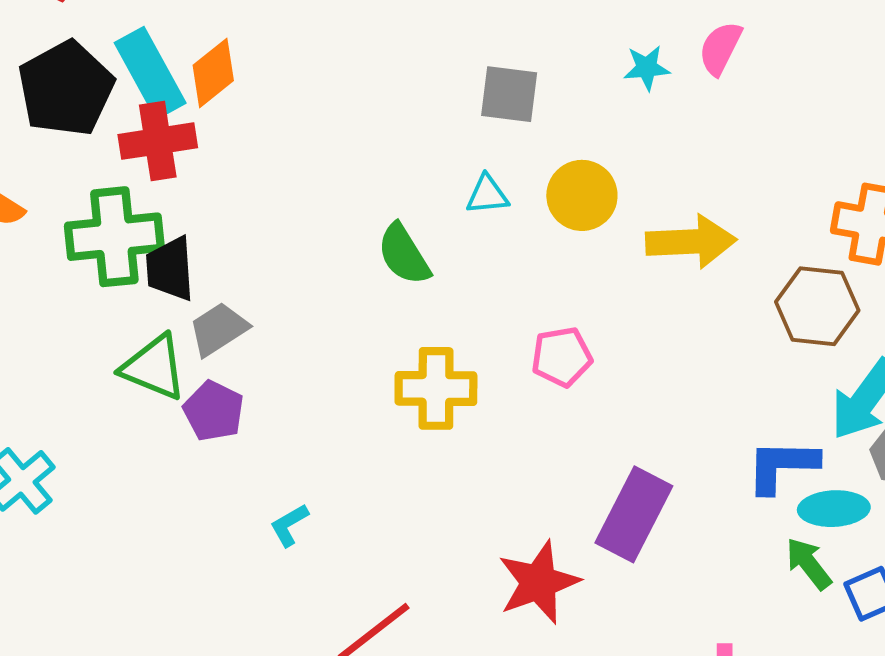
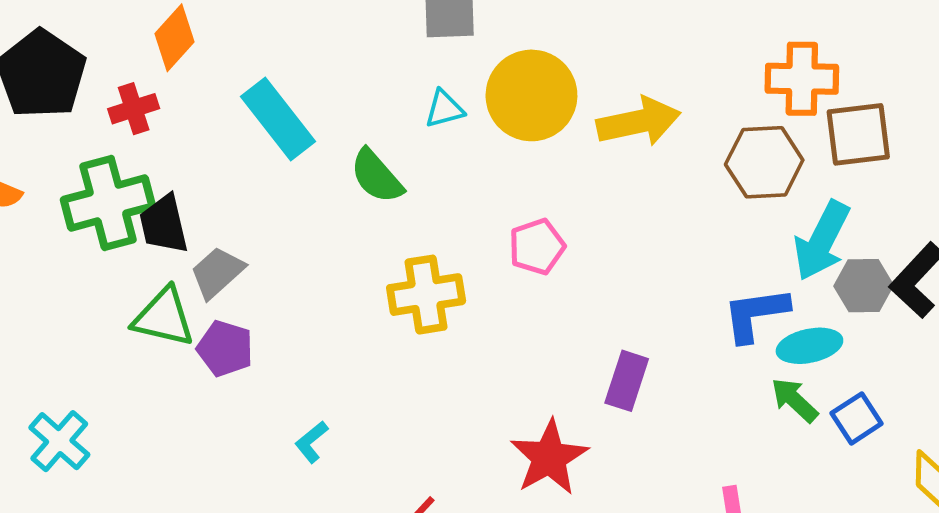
cyan rectangle: (150, 73) -> (278, 119), moved
red cross: (158, 141) -> (134, 109), size x0.7
yellow circle: (582, 195) -> (531, 95), size x1.4
purple rectangle: (634, 514) -> (627, 381), size x0.7

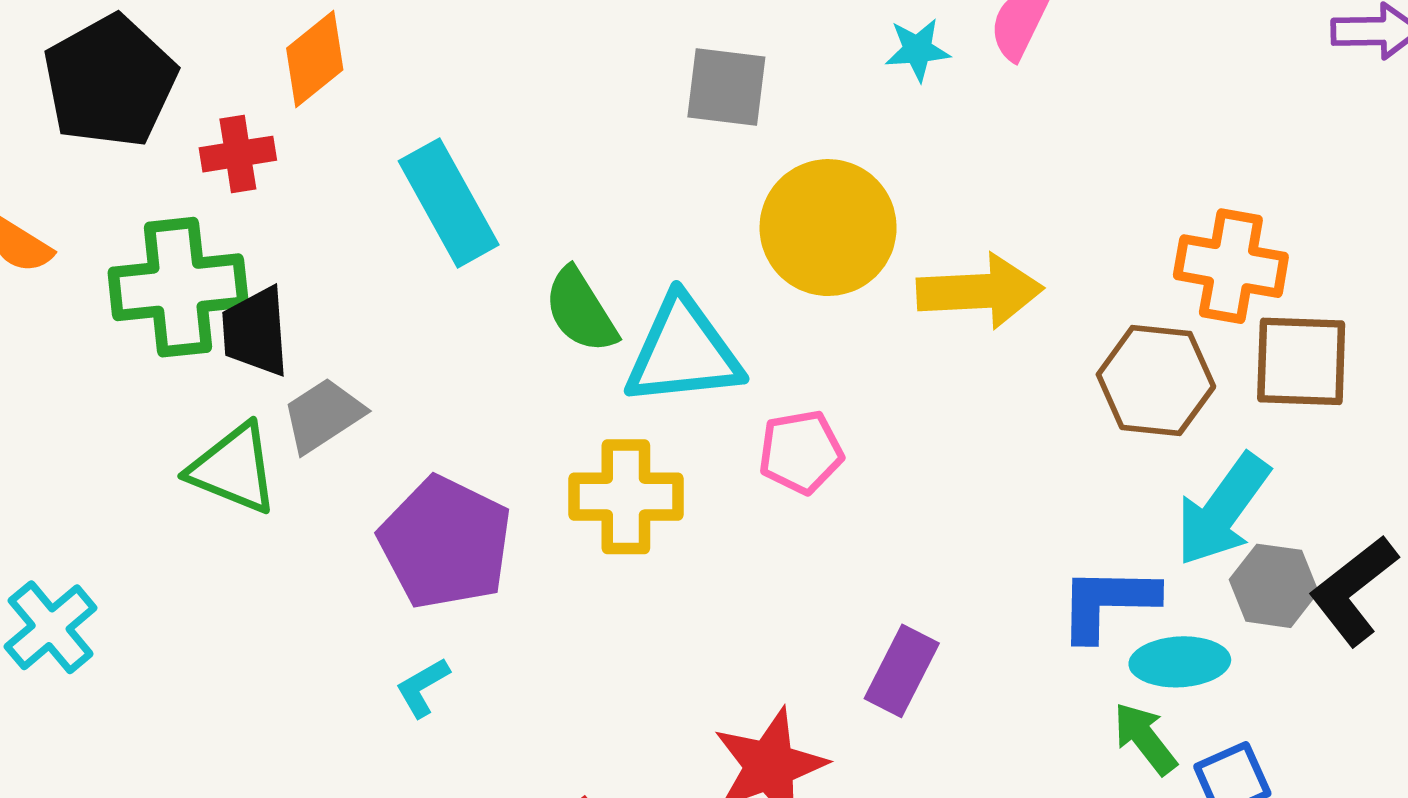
cyan triangle: (444, 109) -> (683, 352), moved, size x2.0
purple pentagon: (225, 348) -> (445, 543), moved, size x1.6

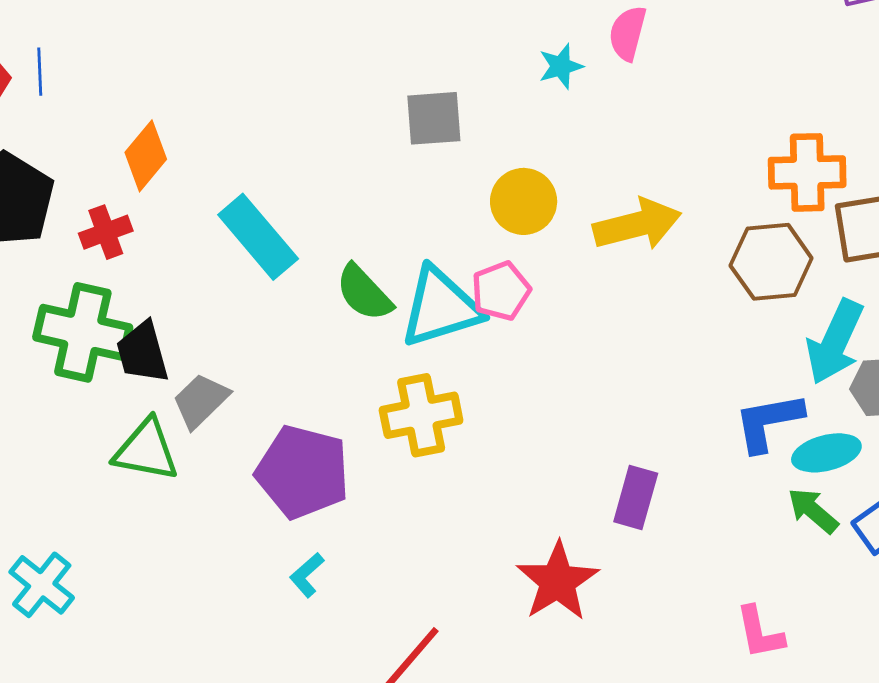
yellow circle: (828, 228) -> (524, 201), size x0.7
green cross: (178, 287) -> (83, 332), turned 30
pink pentagon: (801, 452) -> (501, 291), moved

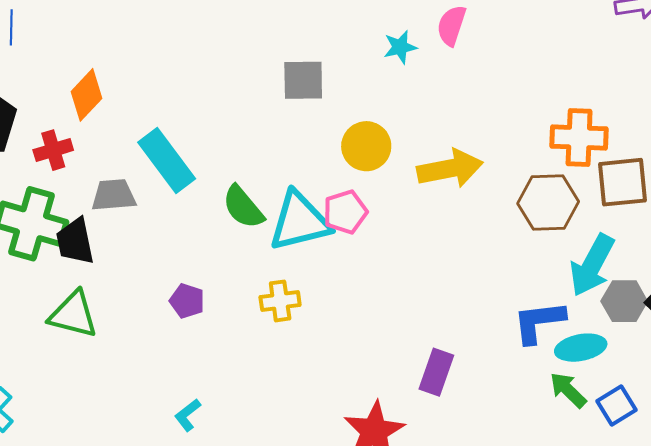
gray trapezoid: (201, 401) -> (114, 195), moved, turned 36
yellow cross: (421, 415) -> (280, 301), size x0.7
purple pentagon: (303, 472) -> (187, 301), moved, size x0.5

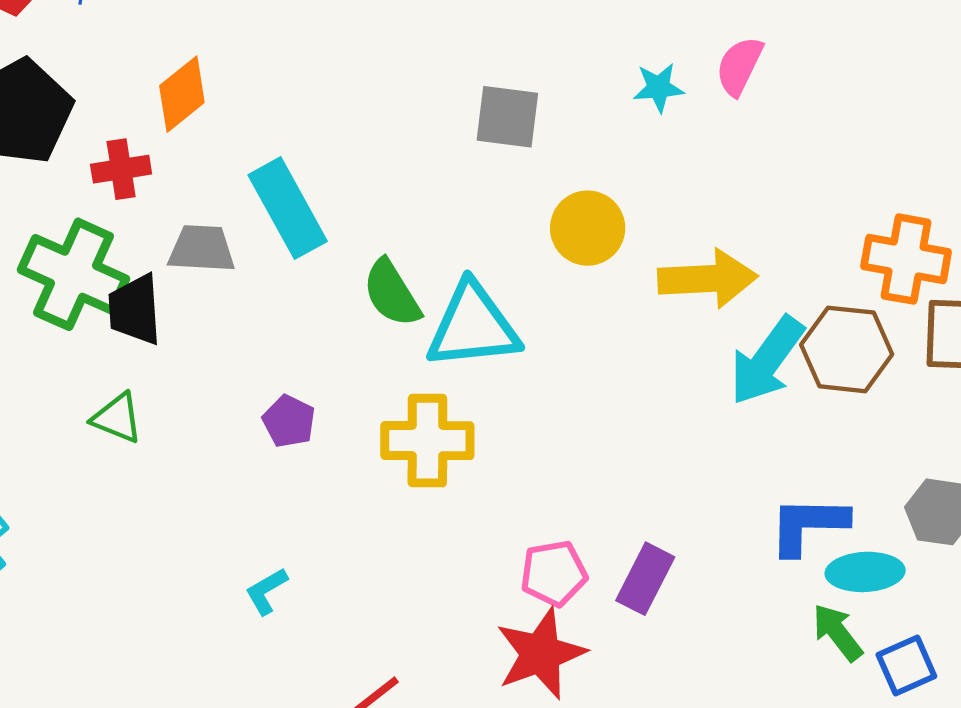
pink pentagon: (345, 212) -> (554, 573), moved
cyan arrow: (592, 265) -> (767, 361), moved
yellow cross: (280, 301) -> (427, 441), size x1.5
green triangle: (73, 314) -> (117, 418), size x0.7

